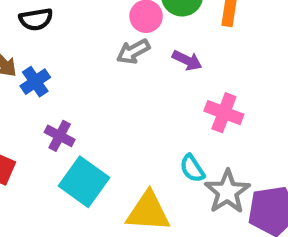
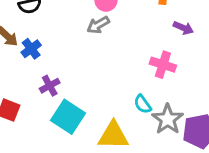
purple arrow: (187, 60) -> (183, 28), moved
purple cross: (60, 136) -> (50, 86), turned 36

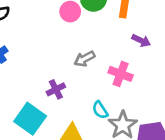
gray arrow: (98, 25) -> (84, 59), moved
purple cross: (50, 86) -> (56, 89), moved

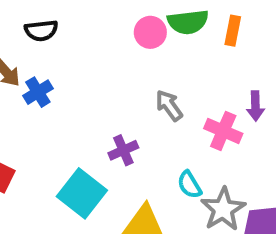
purple arrow: (141, 41) -> (255, 106), moved, turned 60
gray arrow: (84, 59) -> (169, 105), turned 80

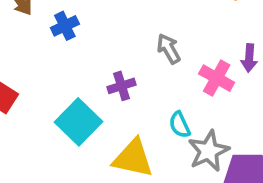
blue cross: (38, 92) -> (65, 26), moved

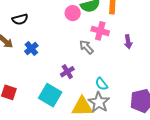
pink cross: (217, 78) -> (100, 31), moved
gray star: (209, 151) -> (99, 102), moved

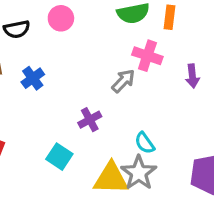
pink circle: (73, 13) -> (61, 18), moved
gray arrow: (86, 47) -> (123, 81), turned 84
cyan square: (50, 95) -> (59, 157), size x0.7

